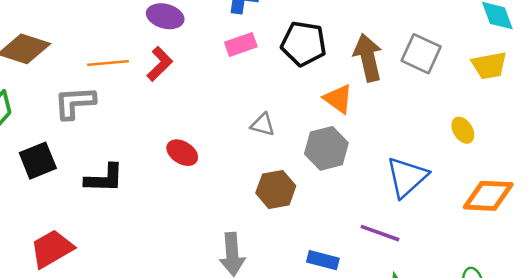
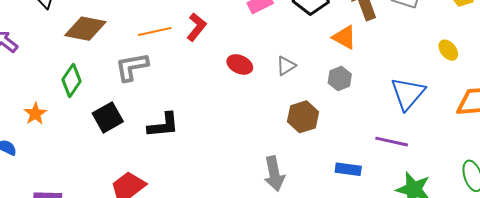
gray triangle: (263, 125) -> (286, 66), turned -40
gray hexagon: (326, 148) -> (340, 79), size x0.7
red ellipse: (182, 153) -> (240, 64), moved

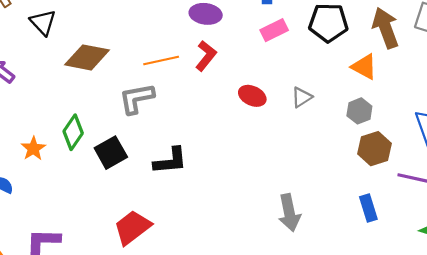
green diamond: (71, 80) -> (73, 132), moved
brown hexagon: (303, 117) -> (374, 149), moved
blue rectangle: (348, 169) -> (368, 208), turned 65

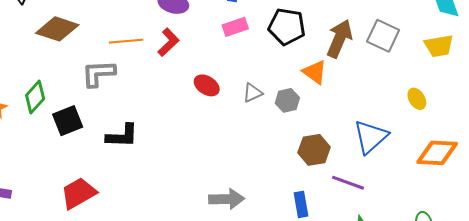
brown arrow: (386, 28) -> (339, 39), turned 36
gray hexagon: (359, 111) -> (287, 100), moved
gray arrow: (289, 213) -> (227, 199), turned -88

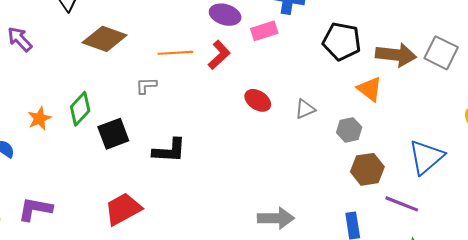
pink rectangle: (235, 27) -> (264, 31), moved
brown arrow: (339, 39) -> (396, 55), turned 72
gray L-shape: (98, 73) -> (146, 86), size x0.6
gray hexagon: (287, 100) -> (349, 130), moved

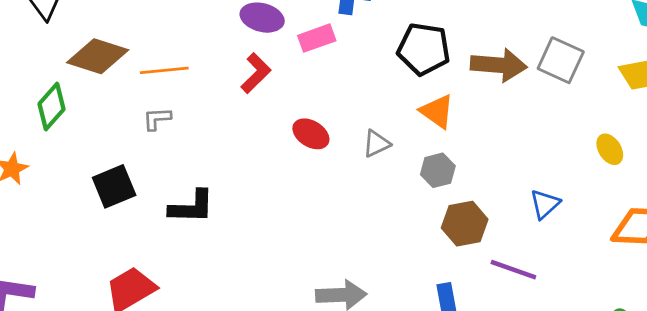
orange line: (175, 53) -> (164, 70), moved
orange triangle: (370, 89) -> (437, 111), moved
green diamond: (80, 109) -> (52, 107), moved
blue triangle: (426, 157) -> (545, 204), size x0.6

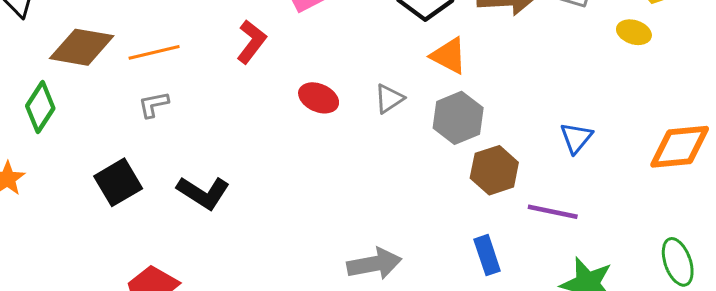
yellow ellipse: (610, 149) -> (634, 32), moved, turned -32
gray hexagon: (438, 170) -> (458, 118), size x1.4
black L-shape: (192, 207) -> (203, 193), turned 39

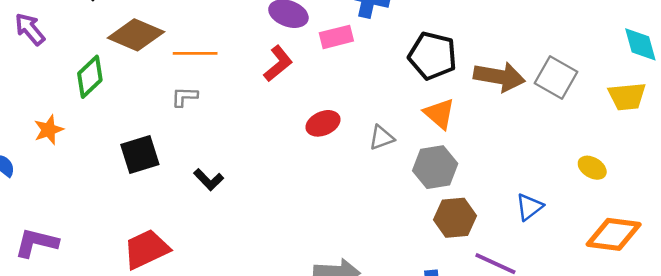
yellow ellipse: (634, 32) -> (592, 168), moved
red ellipse: (319, 98) -> (323, 123), turned -60
black L-shape: (203, 193) -> (209, 180), size x0.7

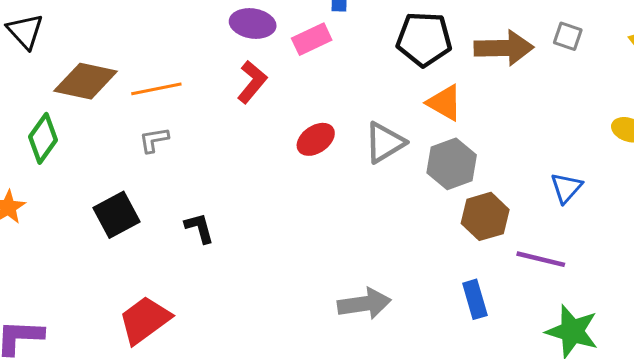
gray square: (556, 78) -> (568, 36), size x0.6
gray triangle: (382, 138) -> (385, 143), size x1.4
black L-shape: (209, 180) -> (199, 228), turned -140

